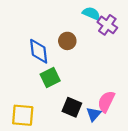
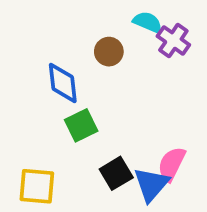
brown circle: (67, 41) -> (109, 52), moved
black square: (72, 107) -> (116, 173), turned 36
blue triangle: (94, 114) -> (151, 184), size x1.5

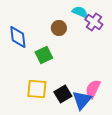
blue diamond: (63, 83) -> (18, 37), moved
green square: (81, 125) -> (44, 55), moved
yellow square: (37, 186) -> (37, 89), moved

